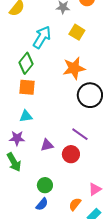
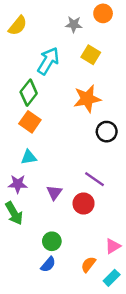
orange square: (27, 87) -> (30, 122), turned 30
black circle: (90, 95) -> (107, 132), size x0.7
purple triangle: (47, 145) -> (54, 193), turned -40

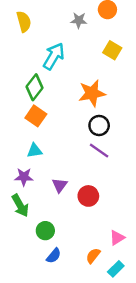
yellow semicircle: (18, 26) -> (24, 22), turned -54
yellow square: (91, 55) -> (112, 50), moved
black circle: (107, 132) -> (99, 125), moved
purple line: (94, 179) -> (99, 151), moved
green circle: (52, 241) -> (45, 231), moved

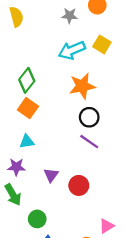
cyan arrow: (54, 56) -> (72, 50), moved, turned -144

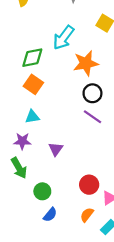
cyan arrow: (72, 50) -> (64, 38), moved, turned -30
green diamond: (27, 80) -> (32, 58), turned 40
red circle: (79, 185) -> (89, 185), moved

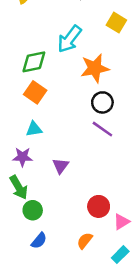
green circle: (42, 191) -> (33, 210), moved
blue semicircle: (50, 215) -> (39, 241), moved
orange semicircle: (87, 215) -> (85, 241), moved

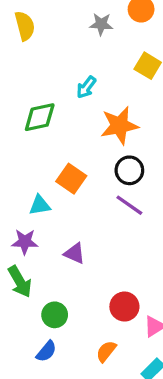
cyan arrow: (69, 39) -> (86, 87), size x0.6
orange square: (35, 92) -> (71, 179), moved
purple triangle: (61, 166) -> (75, 253), turned -42
green circle: (33, 210) -> (55, 315), moved

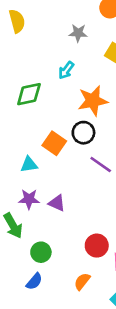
gray star: (101, 24) -> (78, 33), moved
black circle: (129, 170) -> (83, 133), moved
purple star: (25, 242) -> (29, 199), moved

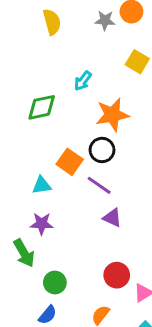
yellow semicircle: (17, 21) -> (52, 22), moved
gray star: (78, 33) -> (105, 20), moved
purple line: (101, 165) -> (99, 185), moved
purple triangle: (57, 203) -> (112, 218), moved

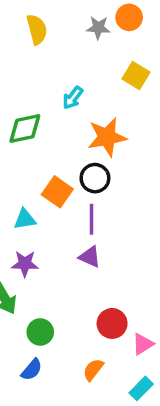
purple line: (99, 185) -> (92, 219), turned 55
purple triangle: (112, 218) -> (90, 257), moved

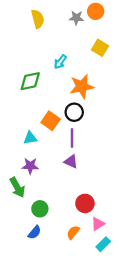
pink triangle: (143, 344) -> (98, 224), moved

